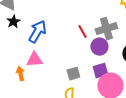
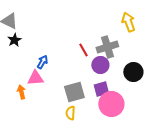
blue arrow: (37, 32) -> (42, 62), moved, size x0.6
gray square: (73, 74) -> (74, 92), size x1.5

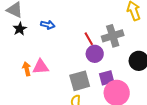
blue arrow: (42, 62) -> (48, 25), moved, turned 72
purple circle: (100, 65) -> (95, 54), moved
orange arrow: (21, 92) -> (27, 69), moved

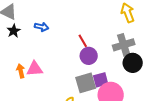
gray cross: (113, 36) -> (124, 45), moved
gray square: (80, 81) -> (86, 83), moved

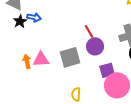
blue arrow: (42, 27) -> (34, 17), moved
gray square: (86, 83) -> (70, 57), moved

